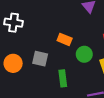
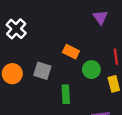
white cross: (14, 23) -> (16, 29), turned 30

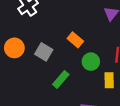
green rectangle: (66, 94) -> (61, 79), turned 30

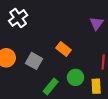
green circle: (91, 62) -> (75, 77), moved

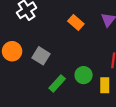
orange rectangle: (63, 49) -> (76, 23), moved

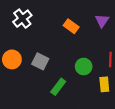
green circle: (84, 75) -> (84, 67), moved

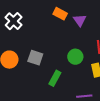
purple triangle: (102, 21) -> (80, 20), moved
orange rectangle: (71, 26) -> (60, 14), moved

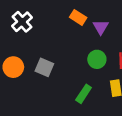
green circle: (75, 57) -> (97, 59), moved
green rectangle: (55, 78) -> (84, 94), moved

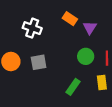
white cross: (22, 22) -> (32, 28), moved, turned -30
gray square: (44, 67) -> (39, 62), turned -35

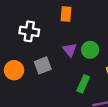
orange rectangle: (70, 19) -> (66, 14), turned 72
purple triangle: (90, 28) -> (70, 50), moved

